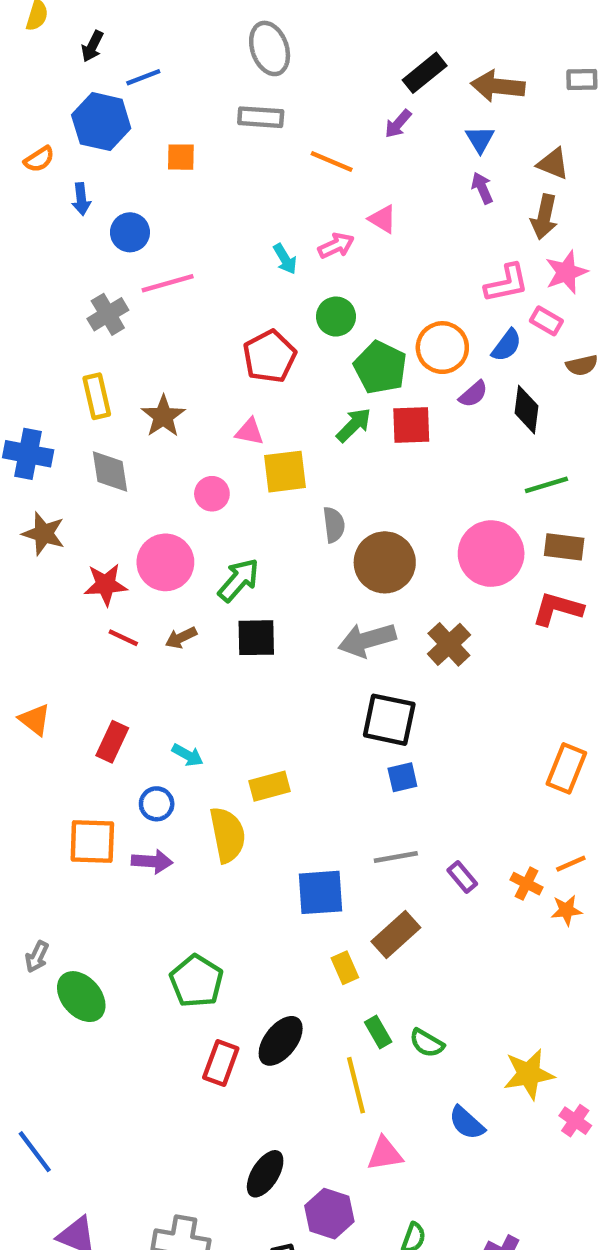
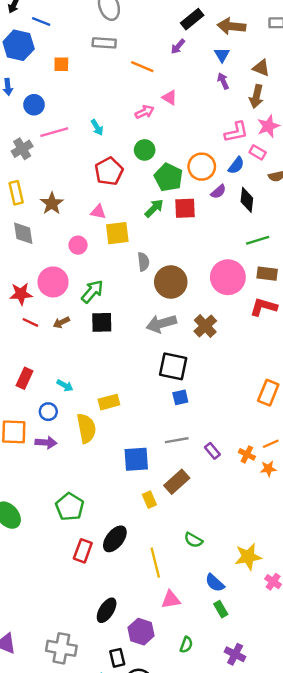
blue line: (143, 77) -> (41, 21), turned 42
cyan arrow: (285, 259) -> (97, 127), moved
green rectangle: (378, 1032) -> (221, 609), moved

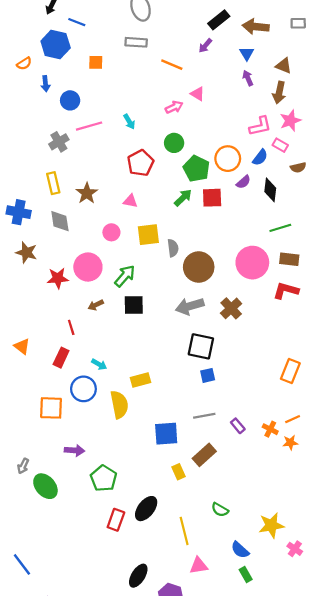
yellow square: (117, 233) -> (148, 235), moved
red line: (30, 322) -> (71, 327), moved, turned 48
blue circle: (48, 412) -> (83, 389), size x1.5
purple arrow: (46, 443) -> (75, 450), moved

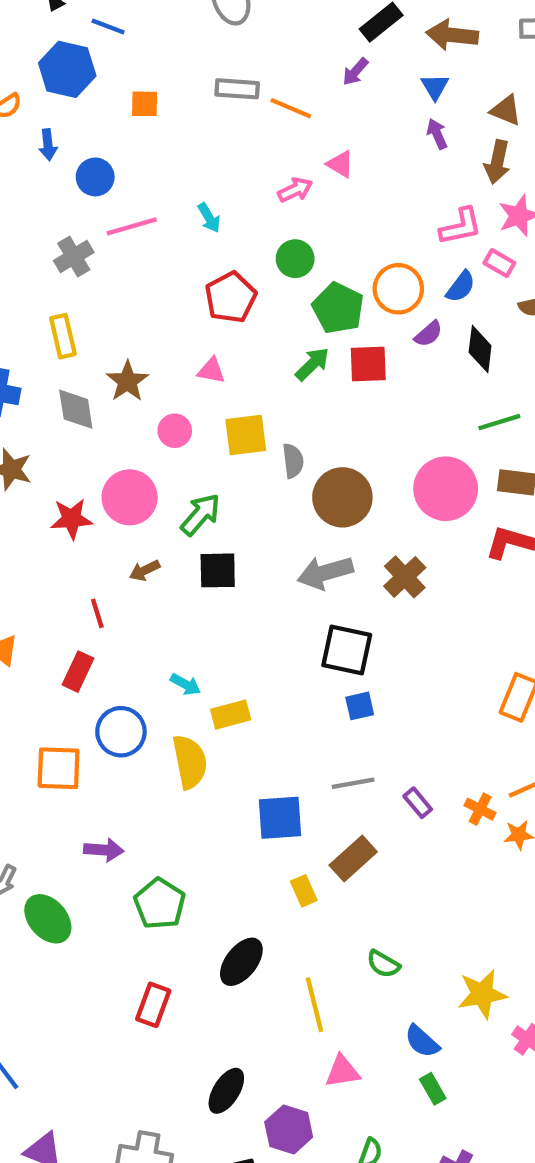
gray rectangle: (136, 42) -> (237, 89), moved
brown star: (87, 193) -> (127, 381), moved
cyan arrow: (99, 364) -> (185, 684), moved
red rectangle: (116, 520) -> (153, 1005), moved

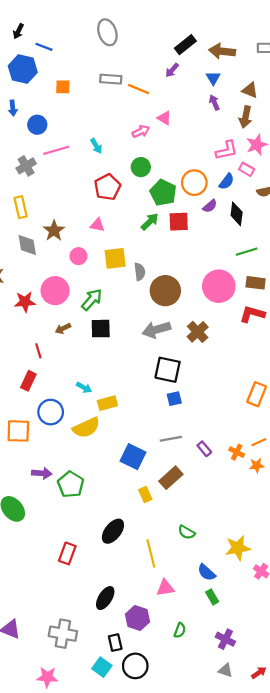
yellow semicircle: (190, 762) -> (86, 428), turned 76
blue square: (280, 818) -> (133, 457), turned 30
green pentagon: (160, 904) -> (71, 484), moved

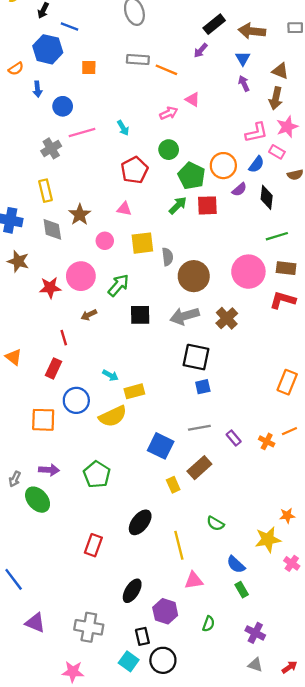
black square: (101, 329) -> (140, 315), moved
orange star: (257, 465) -> (287, 516), moved
purple arrow: (42, 473) -> (49, 470), moved

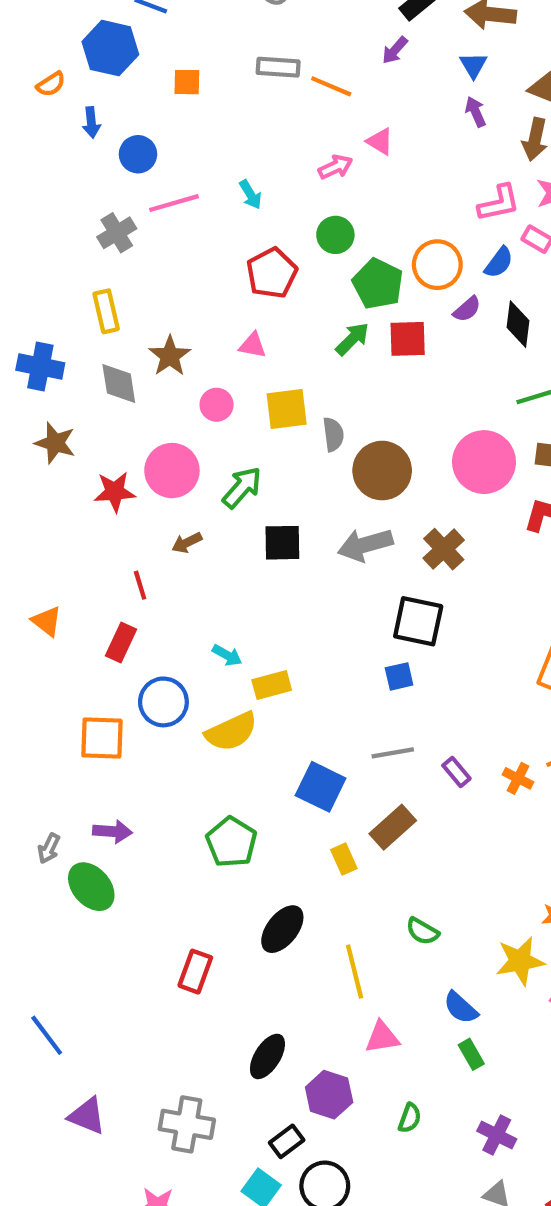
black square: (196, 357) -> (418, 621), moved
green pentagon: (97, 474) -> (231, 842), moved
black rectangle: (142, 636) -> (287, 1141), turned 66

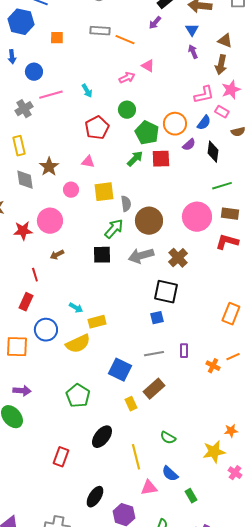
green arrow: (242, 488) -> (114, 229), moved
purple rectangle: (456, 772) -> (184, 351), moved, turned 40
blue semicircle: (461, 1008) -> (170, 474), moved

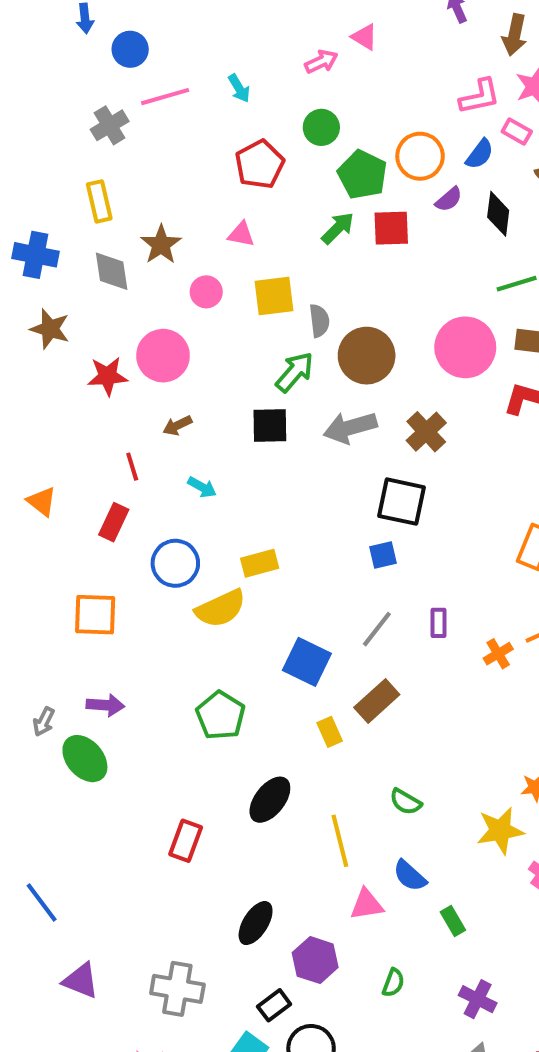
cyan arrow: (76, 308) -> (202, 487), moved
blue circle: (46, 330) -> (175, 563), moved
gray line: (154, 354) -> (377, 629), turned -42
orange cross: (213, 366) -> (498, 654), turned 32

